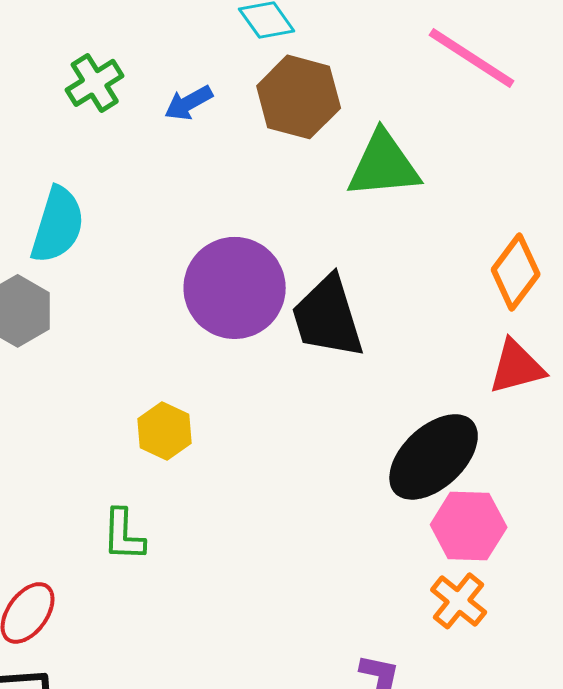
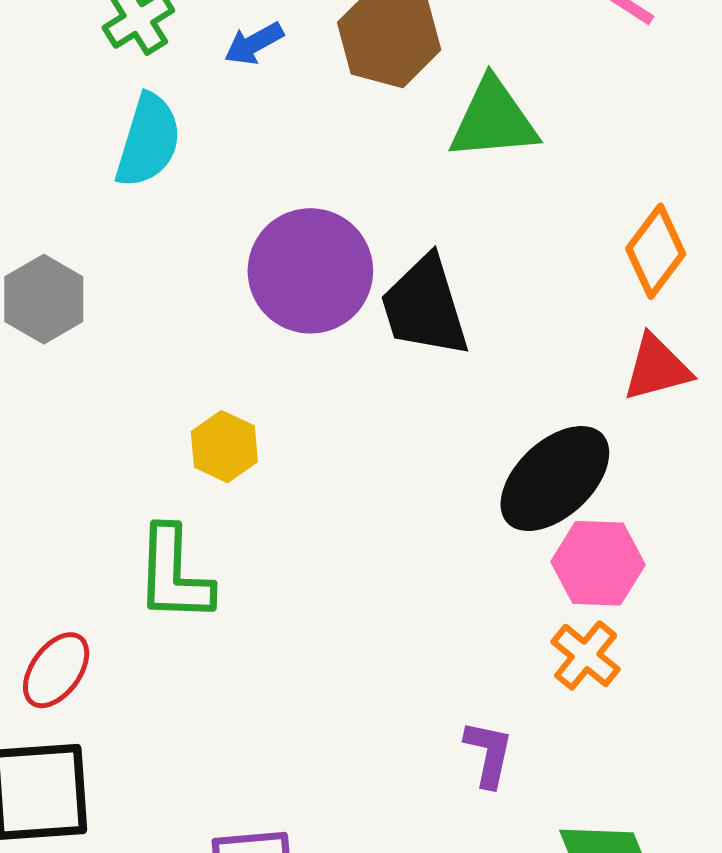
cyan semicircle: (58, 225) -> (148, 141), moved
green L-shape: (124, 535) -> (174, 574), size x1.5

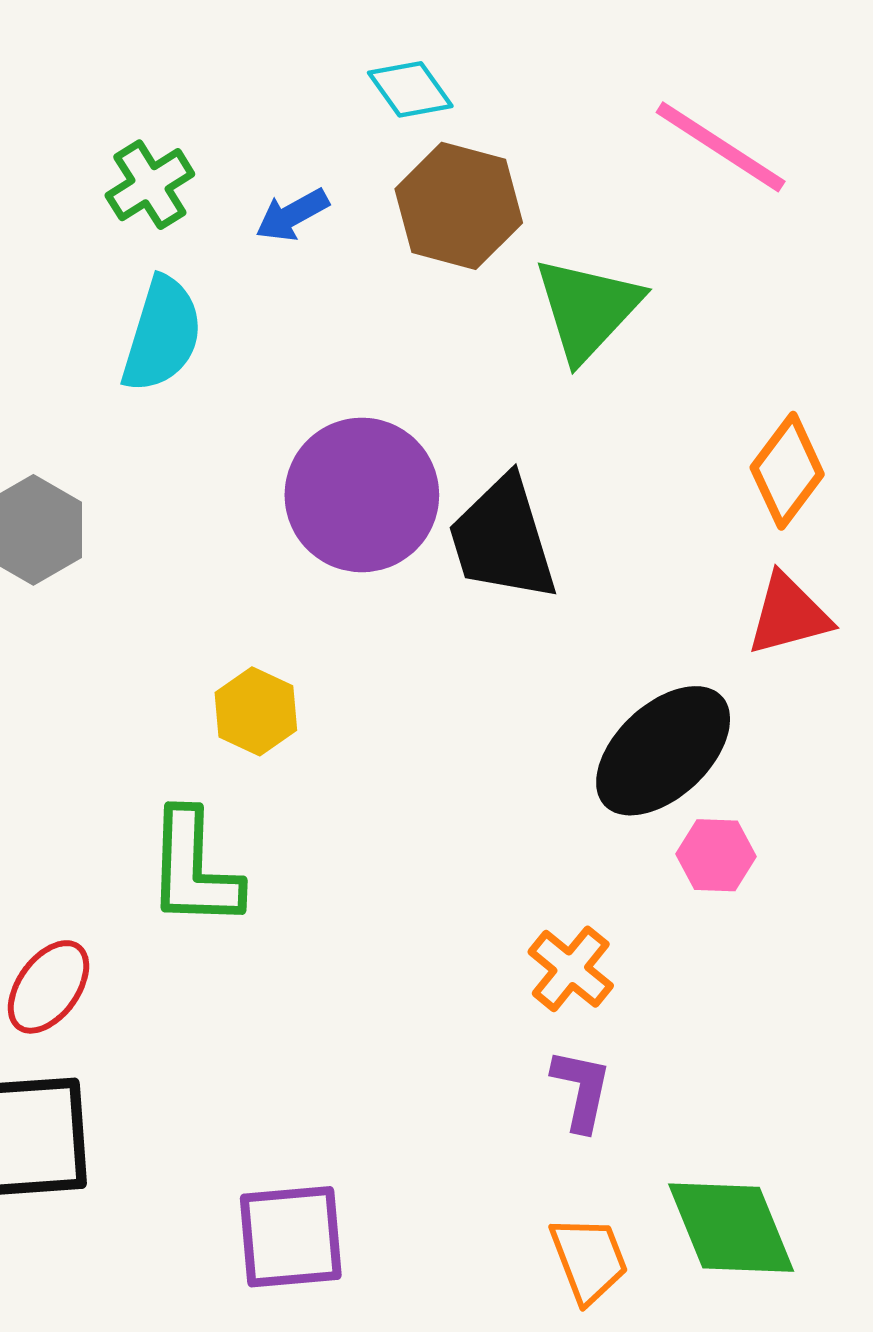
green triangle: (493, 120) -> (587, 309), turned -42
pink hexagon: (598, 563) -> (716, 855), size x0.7
orange cross: (586, 655) -> (571, 969), moved

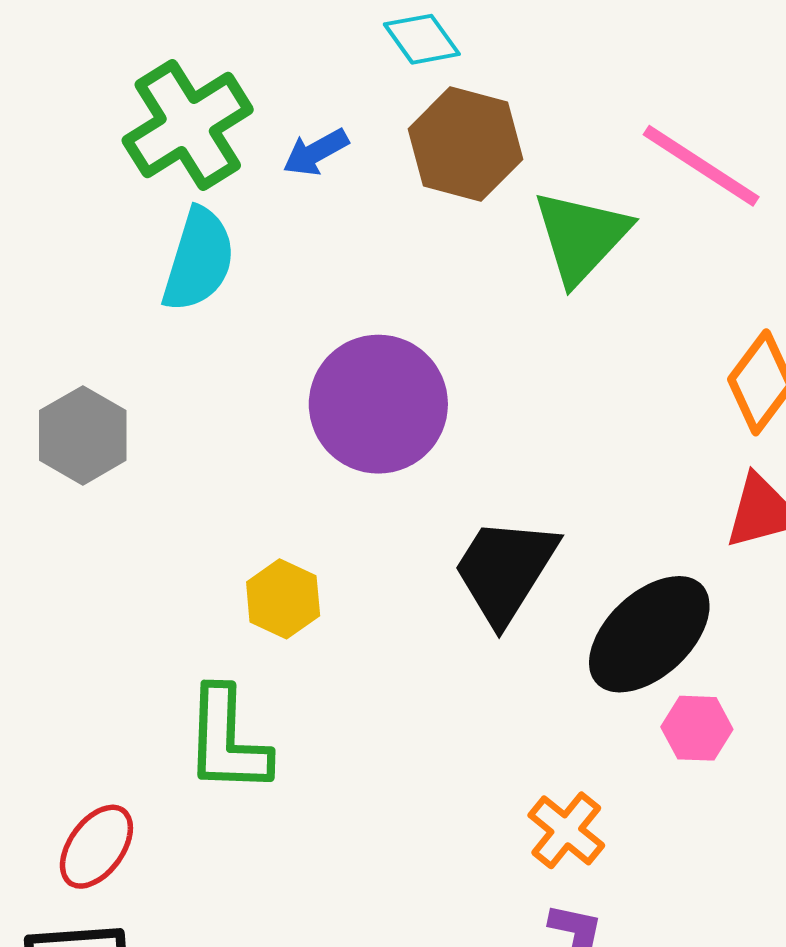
pink line: (721, 147) -> (701, 166), moved
green cross: (150, 185) -> (188, 125), size x1.6
black trapezoid: (503, 539) -> (505, 570), moved, turned 49

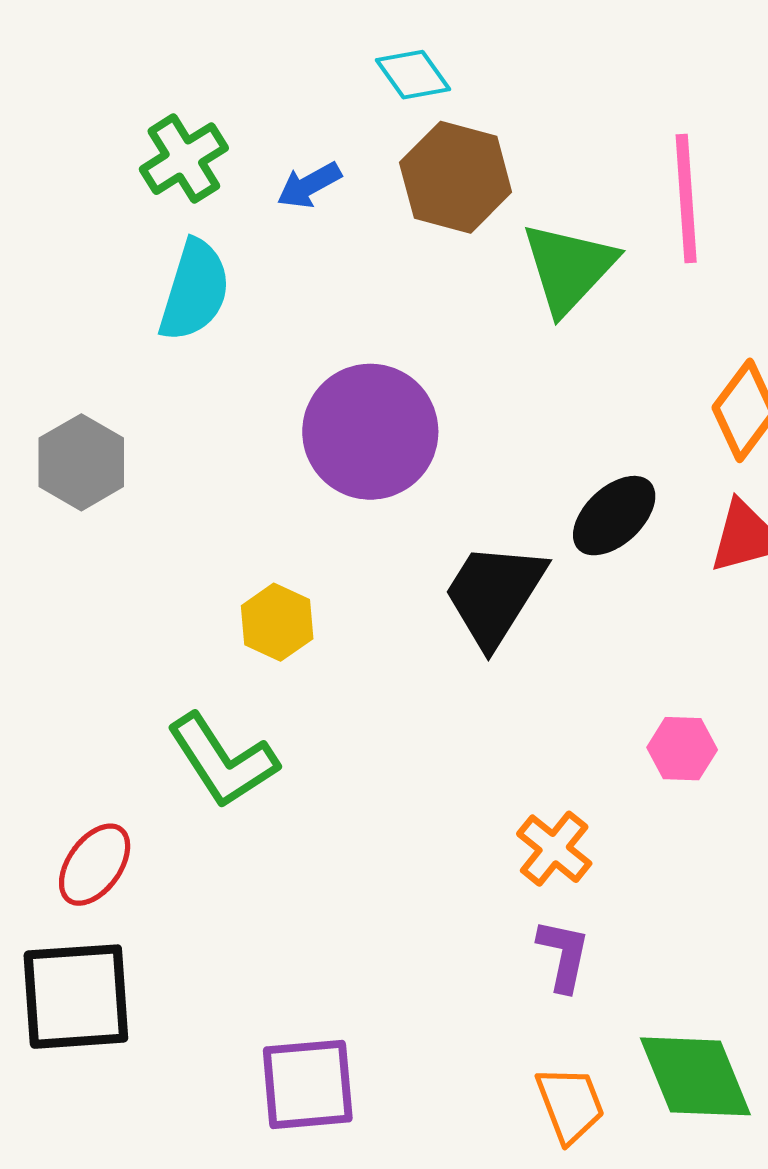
green cross: (188, 125) -> (184, 159), size x0.7
pink line: (701, 166) -> (686, 199), turned 53
black ellipse: (649, 634) -> (614, 516), moved, size x0.7
green L-shape: (227, 740) -> (222, 761), turned -35

